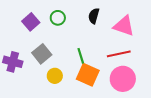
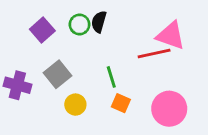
black semicircle: (94, 16) -> (99, 22), moved
red line: (119, 54) -> (154, 53), moved
orange square: (88, 75) -> (121, 103), size x0.6

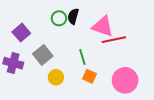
purple square: (42, 30) -> (21, 33), moved
pink triangle: (171, 36) -> (103, 26), moved

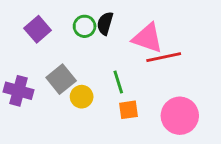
purple square: (21, 33) -> (38, 29), moved
orange square: (89, 76) -> (128, 110), turned -32
yellow circle: (56, 77) -> (82, 97), moved

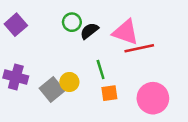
black semicircle: (105, 23) -> (89, 31), moved, turned 36
purple square: (38, 29) -> (16, 25), moved
gray square: (61, 79) -> (52, 89), moved

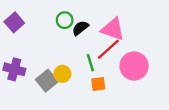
red line: (139, 48) -> (108, 49), moved, turned -30
pink circle: (153, 98) -> (134, 66), moved

